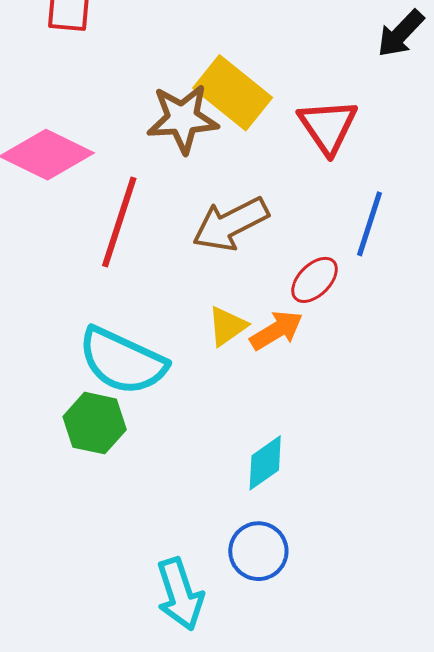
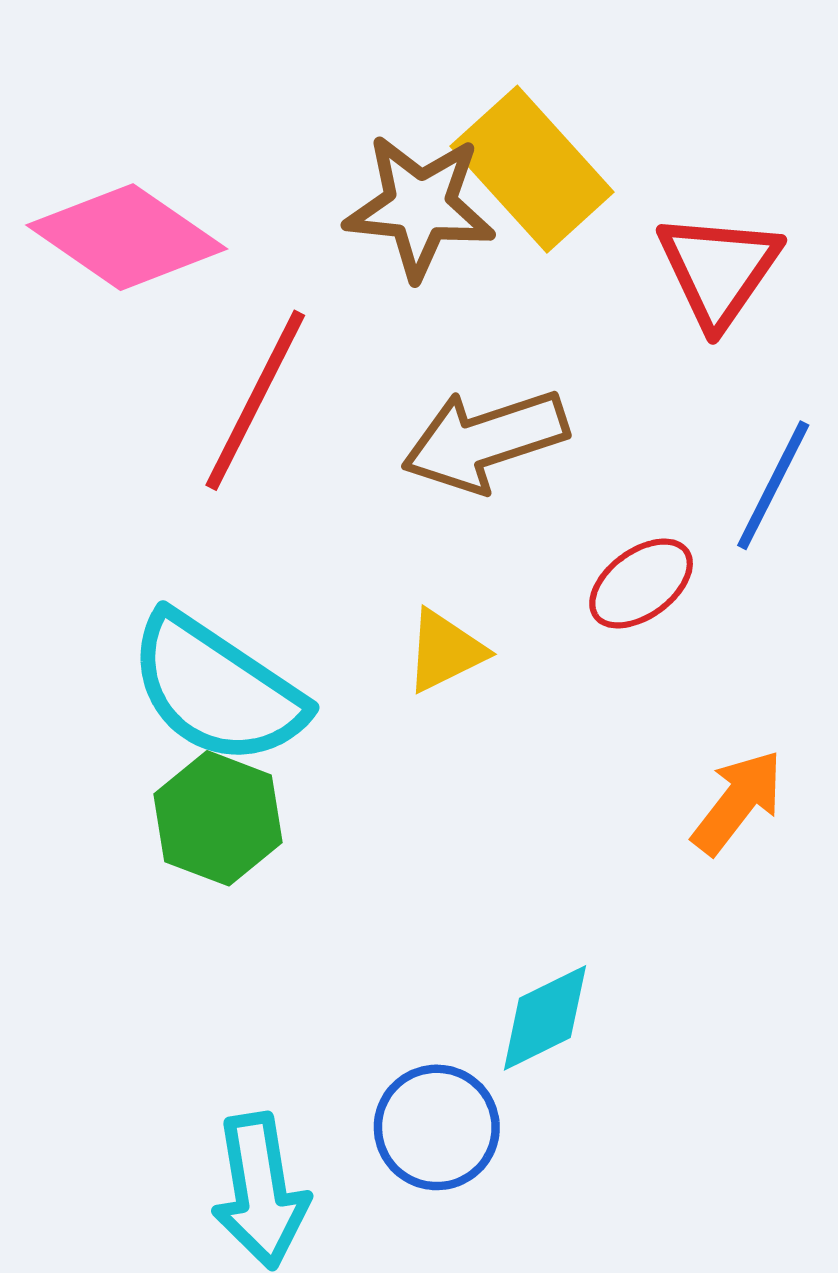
orange arrow: (276, 330) -> (738, 802), moved, turned -30
green hexagon: (95, 423) -> (218, 818), moved
cyan diamond: (265, 463) -> (545, 1018), moved

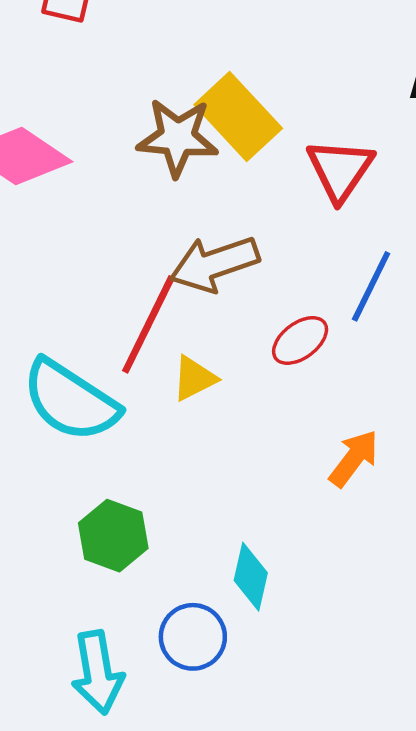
red line: (255, 400) -> (148, 324), moved
green hexagon: (218, 818) -> (113, 536), moved
cyan diamond: (545, 1018) -> (251, 577), turned -50

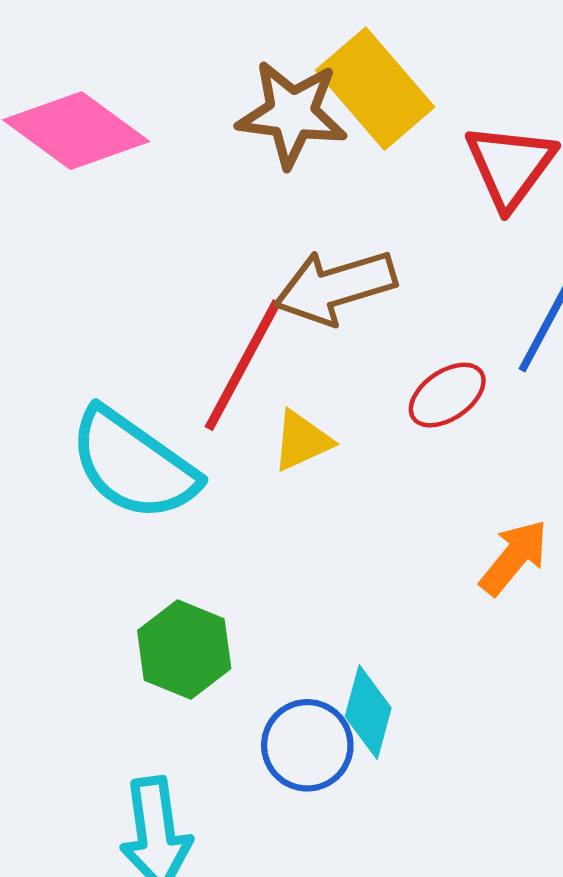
blue circle: (193, 637) -> (307, 745), moved

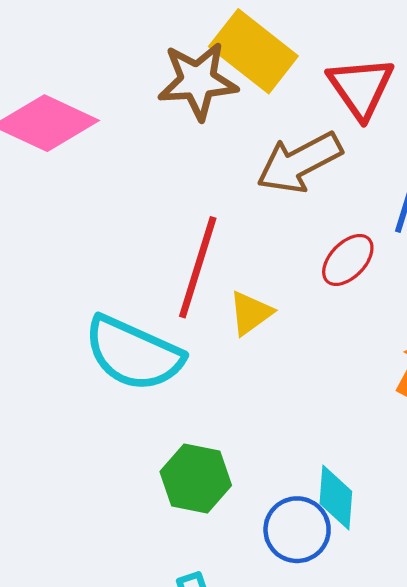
brown arrow: (335, 287) -> (299, 162), moved

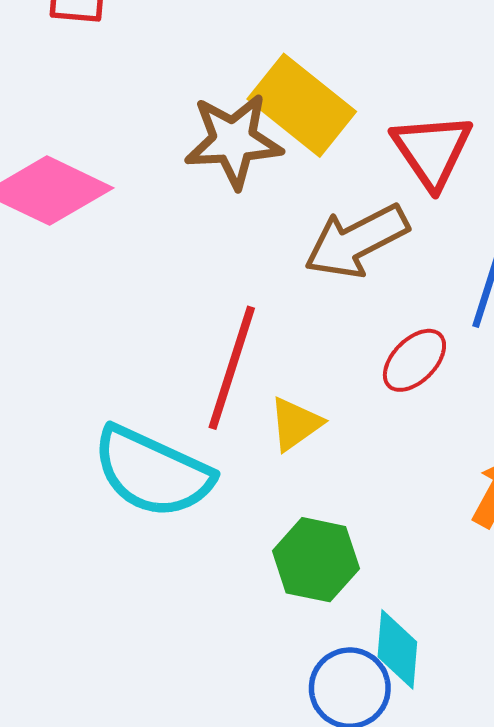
green hexagon: (196, 479) -> (316, 560), moved

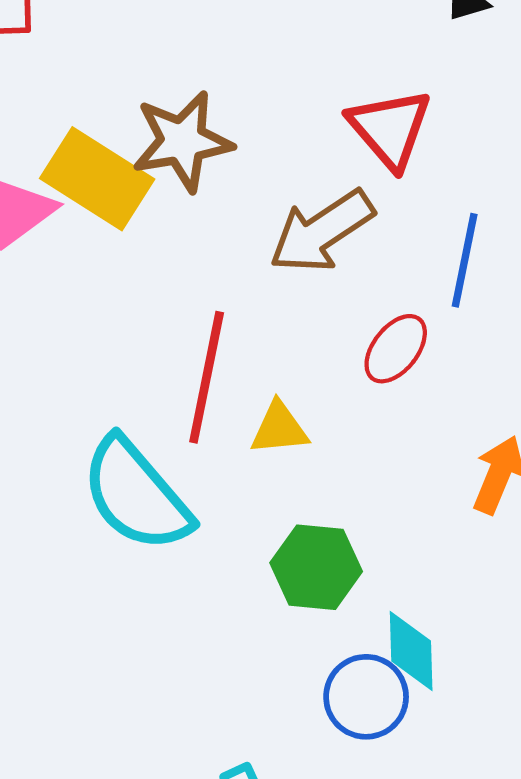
yellow rectangle: (302, 105) -> (97, 179), moved
yellow triangle: (295, 424) -> (279, 428), turned 36
cyan semicircle: (153, 472) -> (136, 495), turned 31

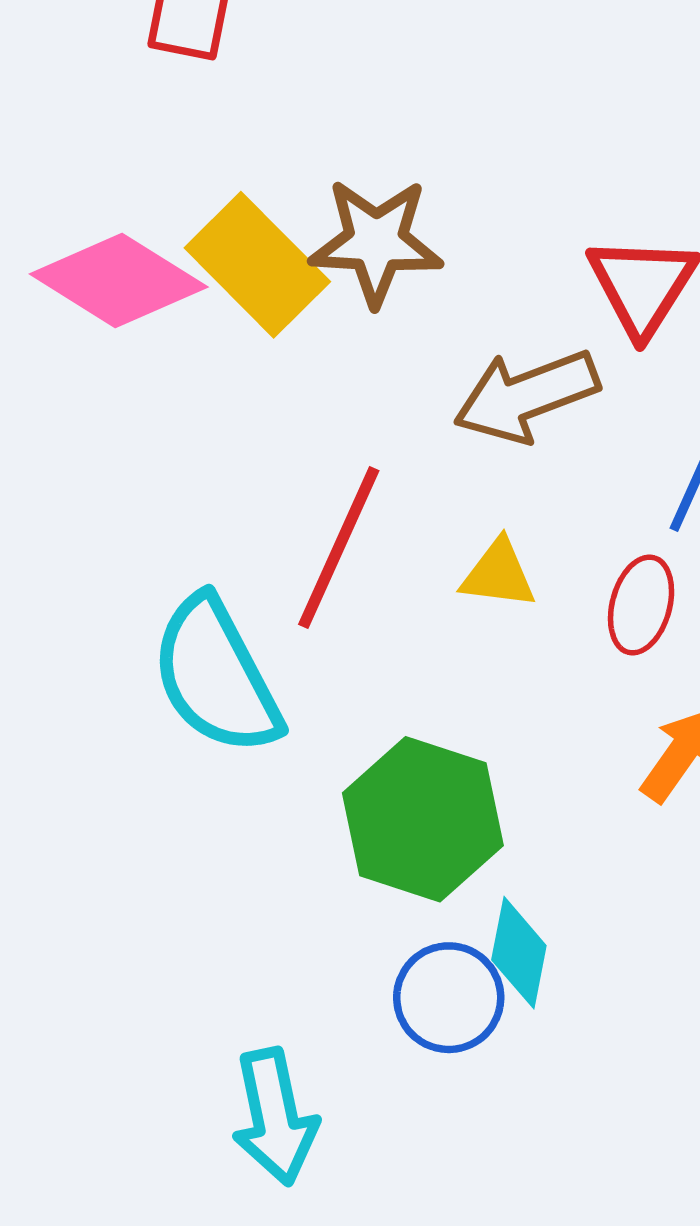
red ellipse: (396, 349) -> (641, 605), moved, turned -36
yellow triangle: (279, 428) -> (498, 574), moved
green hexagon: (316, 567) -> (423, 819), size x1.4

